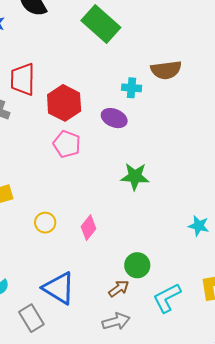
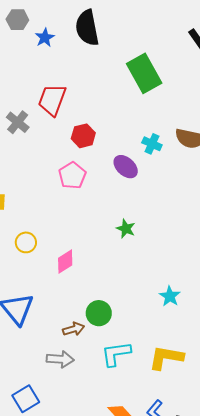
red hexagon: (64, 103) -> (83, 136), size x0.7
green star: (135, 176) -> (126, 229), size x0.7

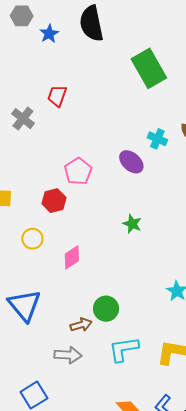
red trapezoid: (52, 100) -> (57, 96), size x0.7
red hexagon: (83, 136) -> (54, 201), moved

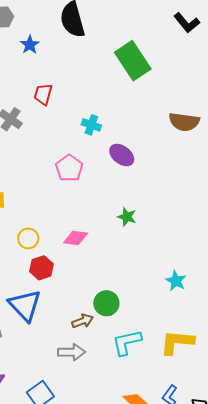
blue star: (49, 34) -> (30, 45), moved
cyan cross: (157, 139) -> (91, 125), moved
red hexagon: (54, 201) -> (42, 268), moved
pink diamond: (72, 257) -> (76, 238), moved, turned 45

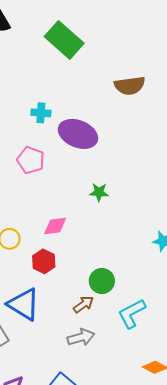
purple ellipse: (122, 155) -> (78, 134), size x1.5
red hexagon: (42, 268) -> (44, 261), moved

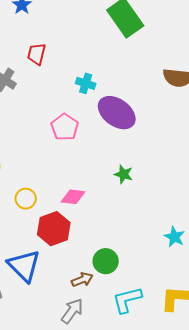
red hexagon: (44, 261) -> (54, 229), size x1.4
gray arrow: (81, 337) -> (72, 311), turned -52

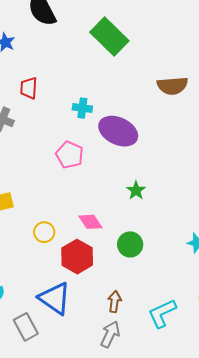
green star: (124, 174) -> (136, 190), turned 30
pink diamond: (73, 197) -> (90, 222), turned 60
green circle: (106, 261) -> (130, 244), moved
brown arrow: (82, 280) -> (114, 302), turned -50

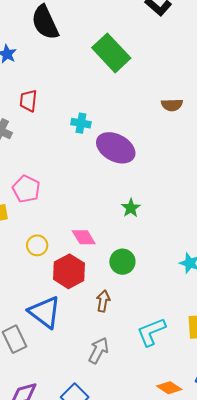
brown semicircle: (172, 86) -> (172, 105), size x0.7
pink pentagon: (70, 155) -> (26, 189), moved
brown arrow: (114, 302) -> (103, 301), moved

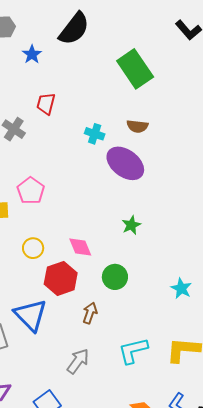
black semicircle: (45, 22) -> (74, 29), turned -126
brown semicircle: (172, 105) -> (137, 126), moved

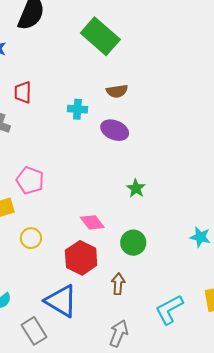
purple ellipse: (125, 163) -> (115, 130), size x0.7
yellow circle: (33, 248) -> (31, 238), moved

